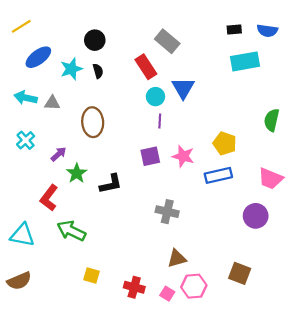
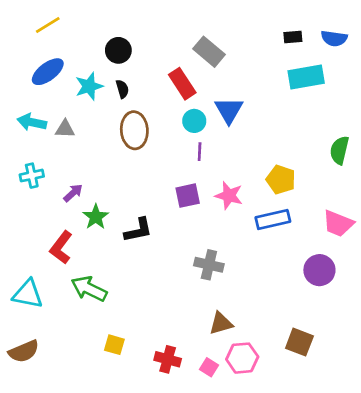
yellow line: (21, 26) -> (48, 25), moved
brown ellipse: (93, 122) -> (134, 130), moved
cyan cross: (26, 140) -> (32, 176), turned 30

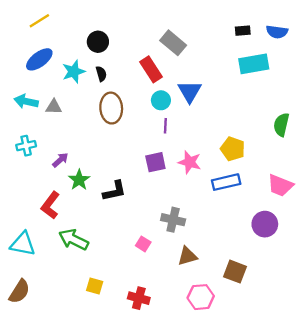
brown triangle: (221, 323) -> (187, 256), moved
brown square: (299, 342) -> (235, 272), moved
brown semicircle: (24, 351) -> (19, 292), turned -35
pink square: (209, 367) -> (143, 244), moved

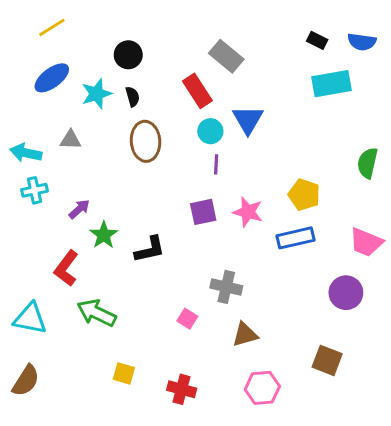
black rectangle: (243, 31) -> (317, 40), turned 32
cyan arrow: (26, 101) -> (26, 153), moved
brown square: (235, 272) -> (327, 360), moved

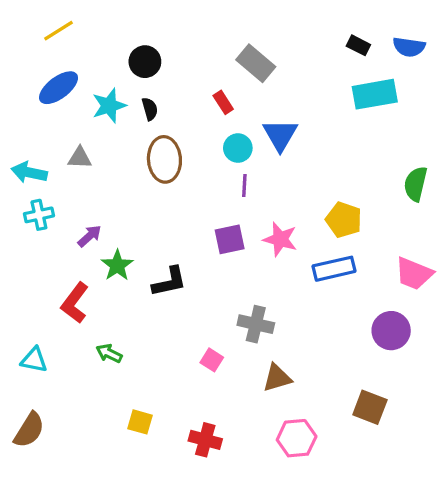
red rectangle: (197, 91) -> (223, 102), size x0.6
green arrow: (96, 313) -> (109, 353), size x0.6
cyan triangle: (30, 319) -> (34, 360), size x0.7

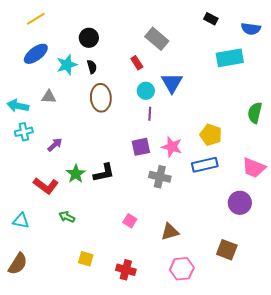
black rectangle: (358, 45) -> (211, 19), moved
green star: (117, 265) -> (76, 174), moved
red L-shape: (75, 303) -> (46, 186), turned -90
gray cross: (256, 324) -> (160, 177), moved

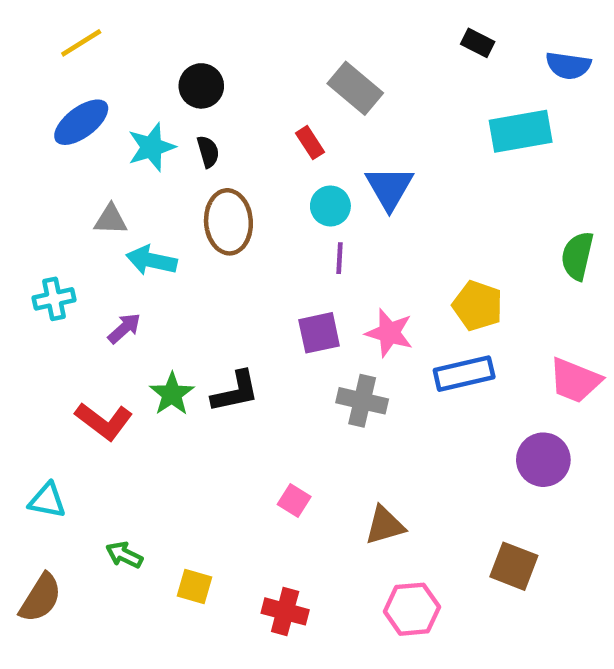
cyan arrow: (18, 106) -> (151, 260), moved
green arrow: (67, 217) -> (124, 555), moved

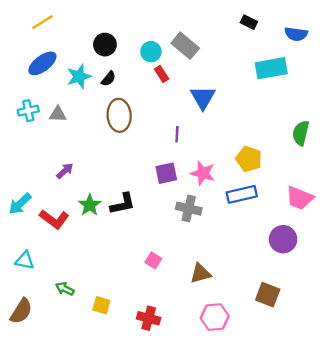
black semicircle: (208, 152) -> (108, 79), turned 56
cyan circle: (330, 206) -> (151, 52), moved
cyan arrow: (151, 260) -> (20, 204), moved, turned -55
cyan cross: (54, 299) -> (28, 111), moved

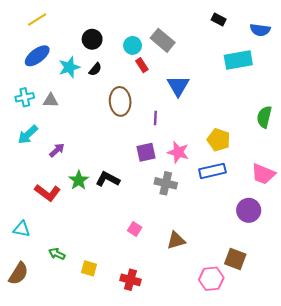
brown ellipse: (119, 115) -> (120, 101), moved
cyan arrow: (20, 204) -> (28, 135), moved
black L-shape: (123, 204) -> (108, 179), turned -140
pink hexagon: (215, 317) -> (211, 279), moved

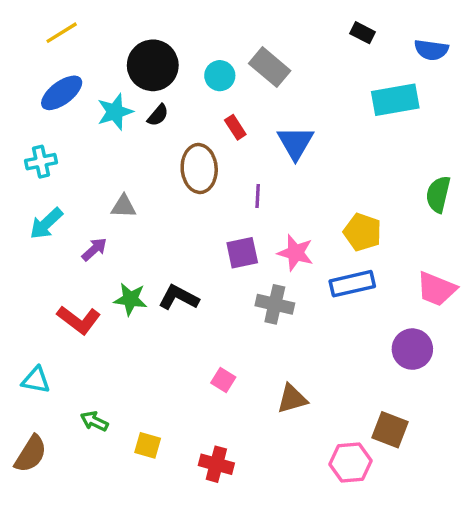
black circle: (92, 39) -> (153, 65), size x1.5
red rectangle: (142, 65) -> (235, 127), moved
gray triangle: (51, 100) -> (124, 206), moved
green star: (79, 180) -> (130, 299), turned -30

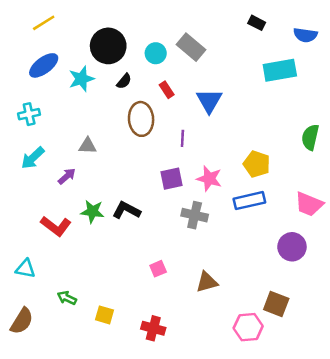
black semicircle: (158, 115) -> (124, 81), moved
pink square: (223, 380) -> (158, 269), turned 35

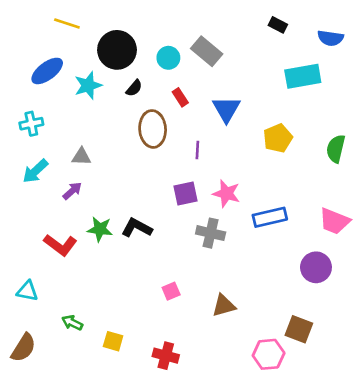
yellow line: (44, 23) -> (67, 24), moved, turned 50
gray triangle: (88, 146) -> (81, 157), moved
yellow pentagon: (257, 164) -> (278, 138), moved, turned 30

